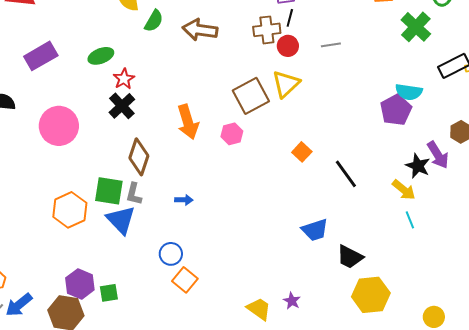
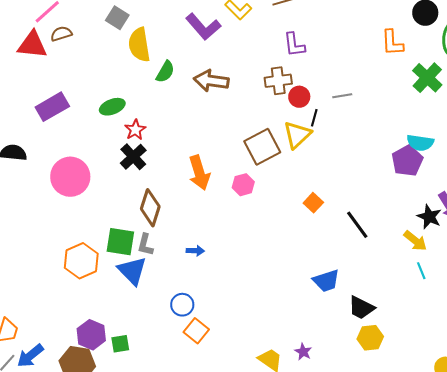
black line: (290, 18) -> (314, 118), moved
yellow hexagon: (371, 295) -> (370, 338), moved, size x0.7

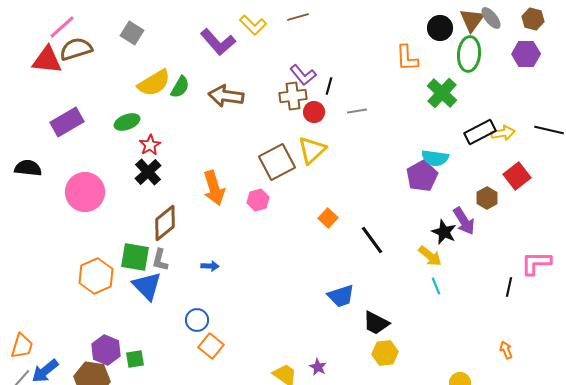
brown semicircle: (61, 34) -> (76, 49), size x1.5
yellow semicircle: (139, 45) -> (154, 83), moved, turned -112
purple L-shape: (294, 45) -> (303, 75), moved, turned -32
black line: (314, 118) -> (329, 86), moved
brown diamond: (150, 208) -> (165, 223), turned 33

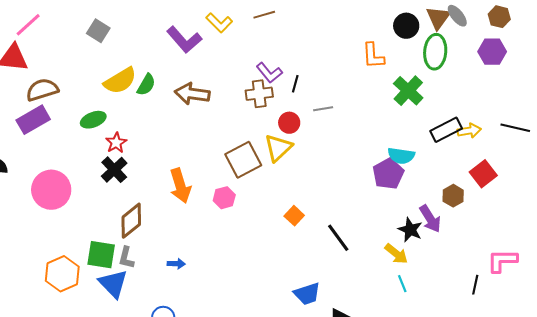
brown semicircle: (76, 49) -> (42, 90), moved
red circle: (314, 112) -> (289, 123), moved

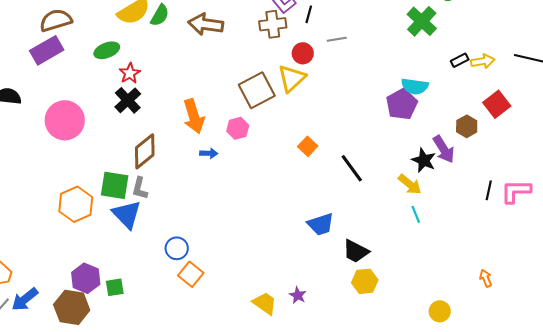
black rectangle: (446, 130) -> (460, 60), size x0.6
blue arrow: (176, 264) -> (209, 153), moved
black line: (475, 285) -> (489, 190), moved

